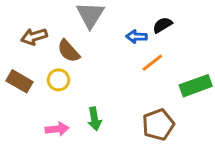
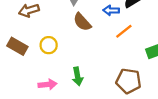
brown semicircle: (69, 51) -> (82, 22), moved
brown pentagon: (158, 125) -> (129, 81), turned 30

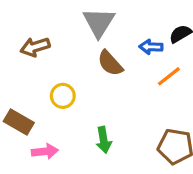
brown rectangle: (17, 46) -> (19, 122), moved
pink arrow: (47, 84) -> (45, 151), moved

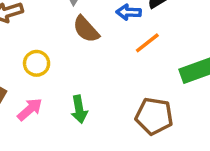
pink arrow: (45, 151) -> (30, 109), moved, turned -35

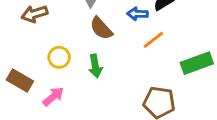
green arrow: (79, 109) -> (95, 66), moved

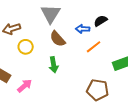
yellow circle: (59, 57) -> (26, 47), moved

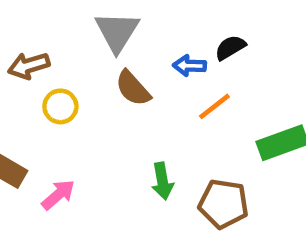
green arrow: (54, 65) -> (162, 181), moved

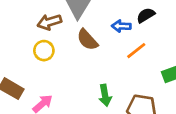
brown arrow: (29, 66) -> (49, 22), moved

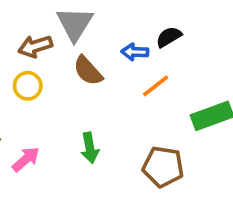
green arrow: (105, 95) -> (90, 148), moved

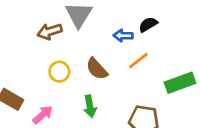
brown semicircle: (88, 71) -> (97, 69), moved
yellow circle: (28, 86) -> (59, 72), moved

